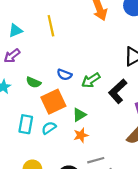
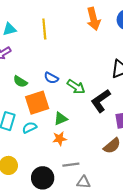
green arrow: (91, 80) -> (76, 87), turned -120

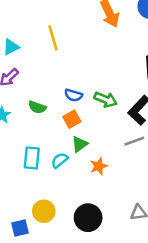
orange square: (37, 103) -> (72, 119), moved, size x0.6
green triangle: (61, 119) -> (80, 144), moved
gray line: (71, 165) -> (134, 141), moved

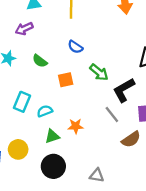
blue semicircle: (73, 95) -> (75, 47), moved
gray line: (134, 141) -> (112, 115), turned 54
green triangle: (80, 144) -> (52, 136), moved

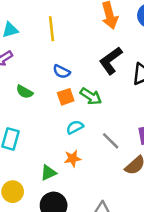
orange square: (66, 80) -> (66, 97), moved
black L-shape: (124, 90) -> (111, 61), moved
cyan semicircle: (45, 111) -> (75, 127), moved

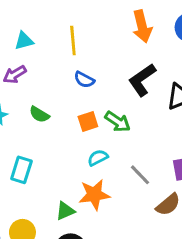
blue semicircle: (61, 72) -> (84, 80), moved
orange star: (73, 158) -> (94, 195), size x1.5

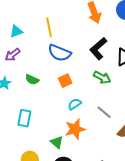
blue semicircle: (84, 80) -> (60, 53), size x1.6
green arrow: (118, 122) -> (102, 77), moved
green triangle: (65, 211) -> (57, 142), turned -48

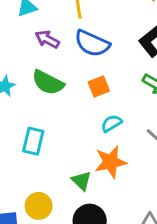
purple arrow: (13, 55) -> (47, 39), moved, turned 63
green semicircle: (32, 80) -> (48, 82), size x1.5

